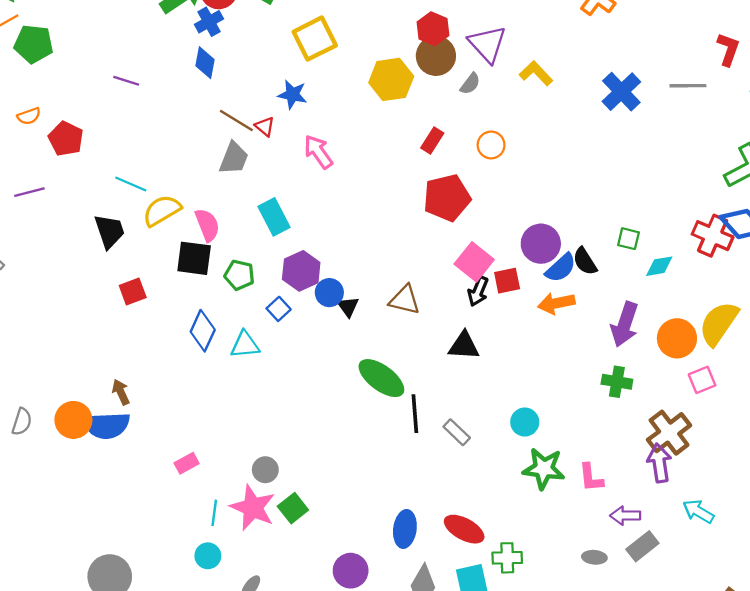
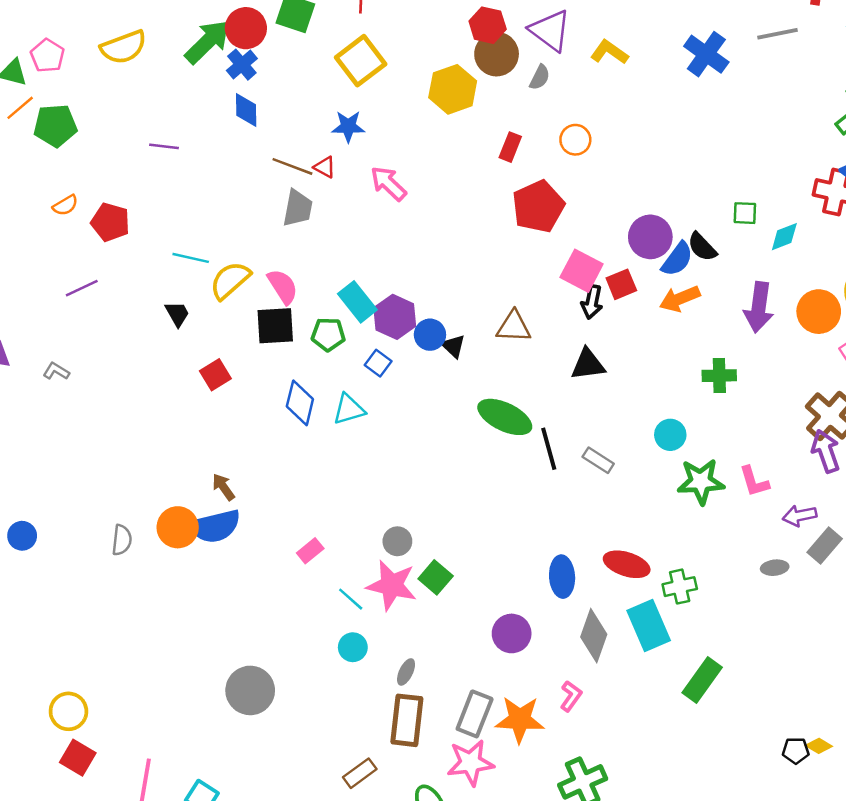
cyan rectangle: (274, 217) -> (357, 302), moved
black trapezoid: (109, 231) -> (177, 314), size x0.7
green cross: (617, 382) -> (719, 376), moved
cyan line: (214, 513) -> (351, 599), turned -45

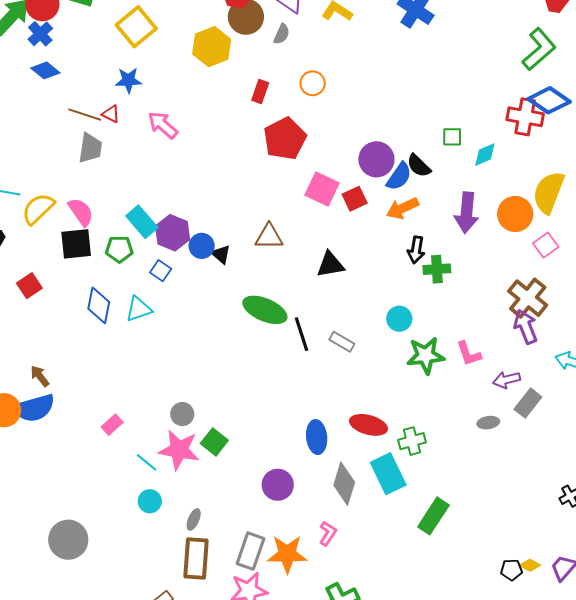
blue diamond: (246, 110) -> (45, 70), turned -48
black arrow: (592, 302) -> (416, 250), moved

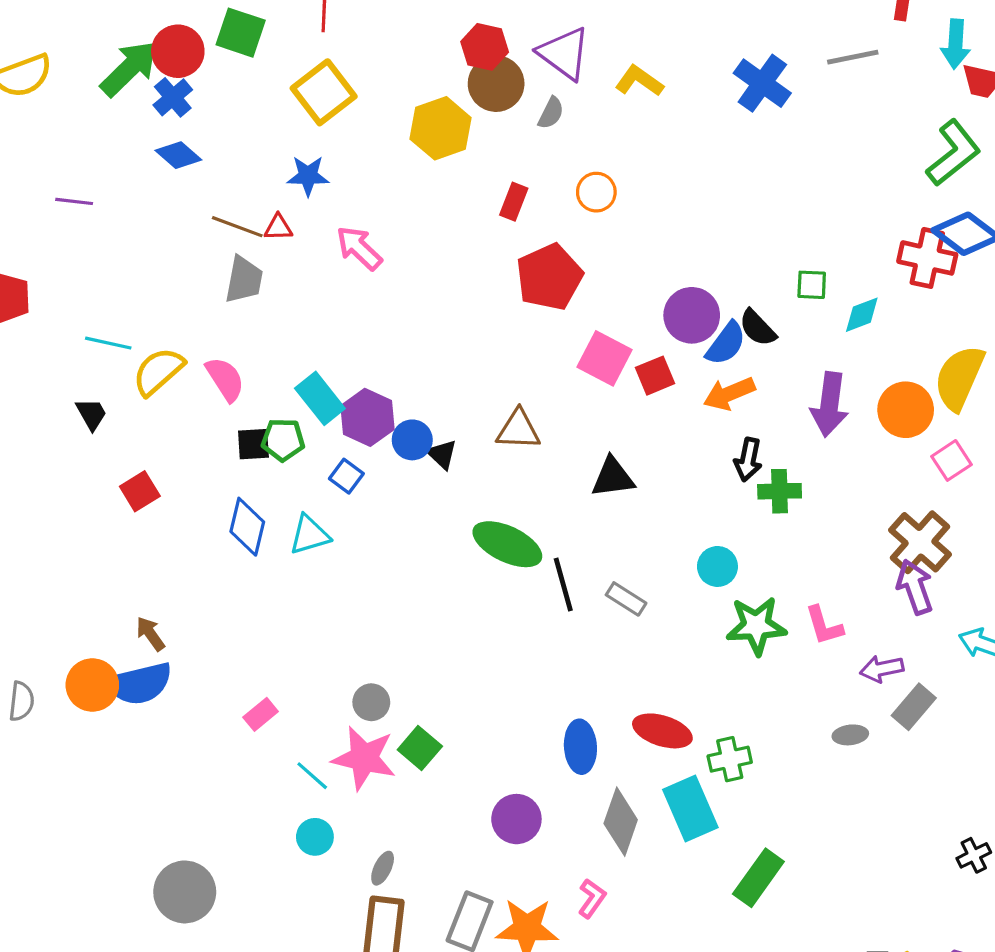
red triangle: (111, 114) -> (278, 227), turned -30
black square: (76, 244) -> (253, 444), moved, size x0.7

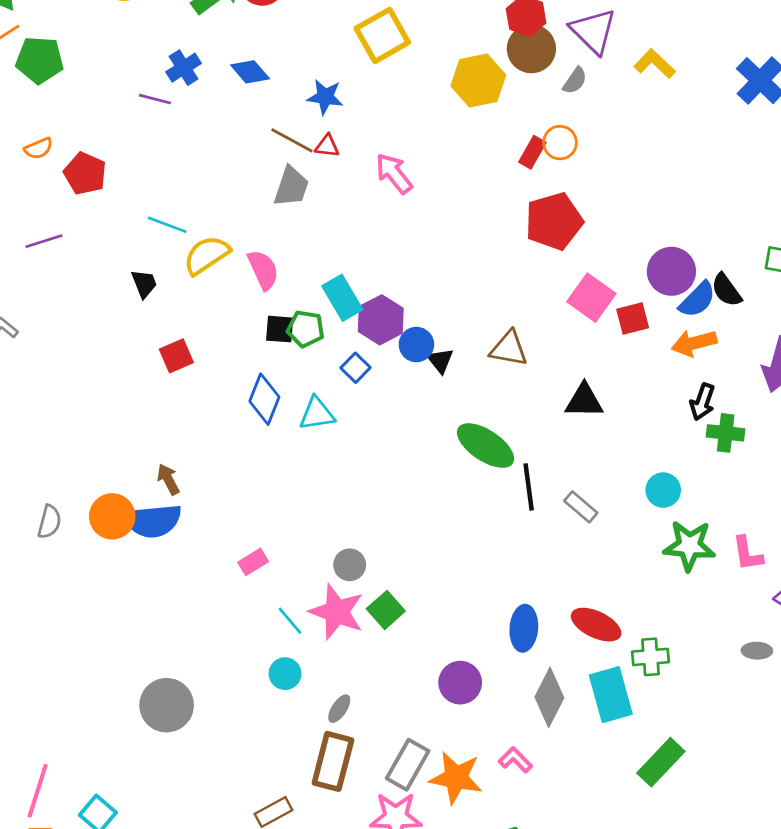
blue cross: (173, 97) -> (184, 68), moved
blue star: (308, 176) -> (325, 97), moved
orange circle: (596, 192) -> (560, 143), moved
pink L-shape: (592, 898) -> (515, 760), turned -88

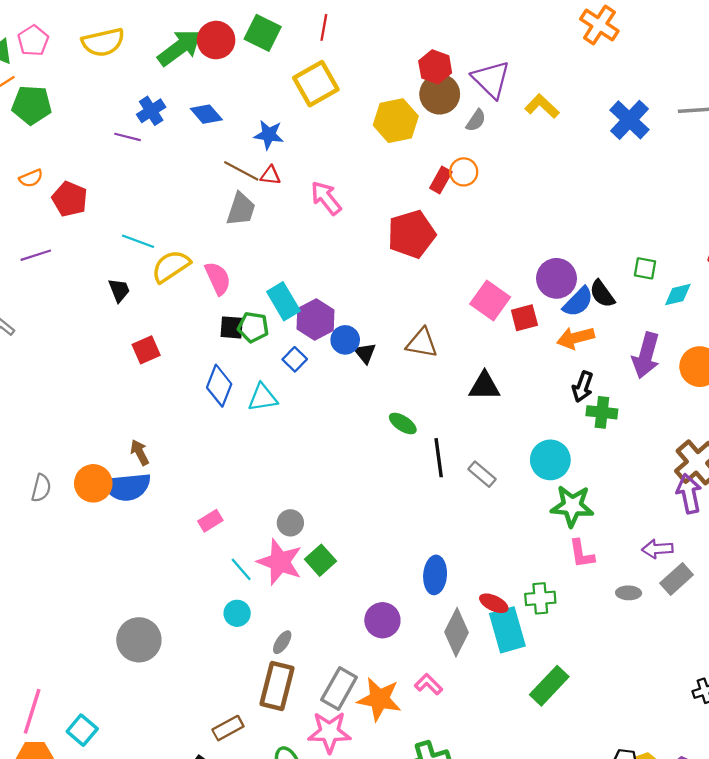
red pentagon: (554, 221) -> (412, 234), moved
green ellipse: (486, 446) -> (403, 423), size x0.6
cyan circle: (663, 490) -> (550, 460), size x1.4
pink L-shape: (748, 554) -> (582, 554), moved
red ellipse: (596, 625) -> (494, 603), moved, size x0.7

